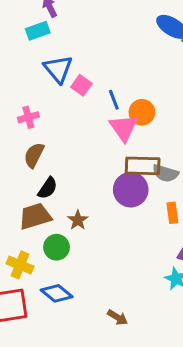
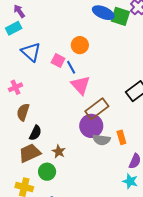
pink square: (81, 85) -> (58, 60), moved
orange circle: (142, 112) -> (80, 45), moved
brown rectangle: (143, 166) -> (97, 109), turned -30
gray semicircle: (165, 173) -> (101, 140), moved

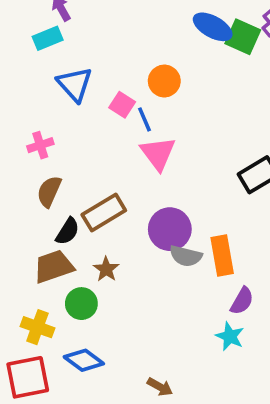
brown rectangle: (97, 109) -> (104, 213), moved
orange rectangle: (121, 137) -> (222, 255), size x1.5

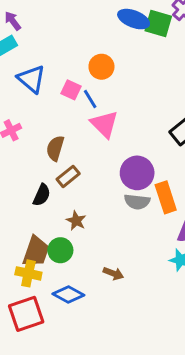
brown semicircle: (49, 191) -> (55, 148), moved
brown rectangle: (104, 213) -> (68, 176), size x0.7
purple circle: (170, 229) -> (137, 173), moved
brown trapezoid: (54, 267) -> (36, 251), moved, turned 136
brown arrow: (160, 387) -> (113, 273), moved

